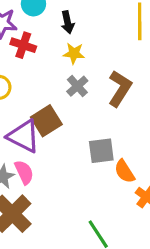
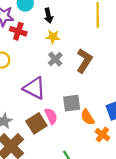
brown square: (46, 121) -> (36, 123), moved
purple triangle: (24, 136) -> (34, 88), moved
pink semicircle: (24, 172) -> (51, 116), moved

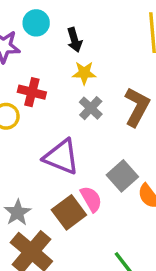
red cross: (18, 31) -> (32, 92), moved
gray square: (72, 103) -> (122, 176), turned -30

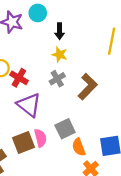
red cross: (32, 92) -> (19, 78), moved

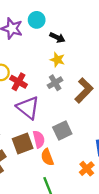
black arrow: (60, 31) -> (57, 37), turned -64
orange semicircle: (79, 147) -> (47, 157), moved

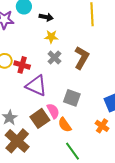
gray square: (62, 131) -> (72, 98), turned -30

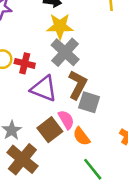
yellow star: (51, 37) -> (60, 26), size x1.5
gray cross: (54, 58) -> (65, 52), size x1.6
brown L-shape: (82, 58) -> (78, 85), moved

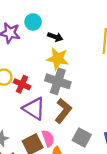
gray cross: (65, 52) -> (58, 81), turned -35
gray square: (89, 102) -> (82, 137), moved

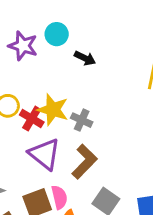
yellow star: (58, 59) -> (53, 110), moved
gray cross: (58, 81) -> (82, 120), size x0.6

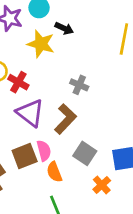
yellow star: (53, 110) -> (41, 44), moved
gray cross: (82, 120) -> (79, 85), moved

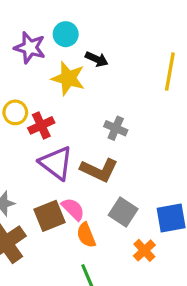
red cross: (18, 82) -> (41, 125), turned 36
brown L-shape: (65, 119) -> (99, 170), turned 72
pink semicircle: (44, 151) -> (73, 209), turned -30

